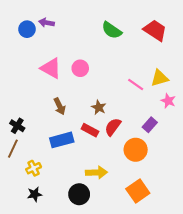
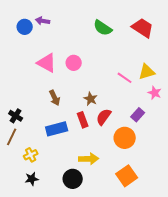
red rectangle: (90, 130) -> (83, 120), turned 42

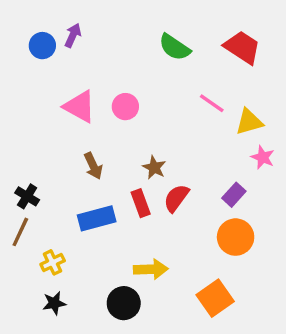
purple arrow: (43, 21) -> (73, 35), turned 104
pink line: (125, 78) -> (212, 103), moved
orange circle: (125, 138) -> (236, 237), moved

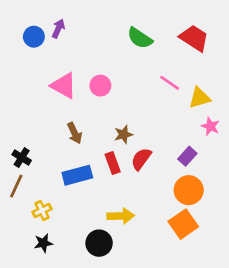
brown star: (154, 168) -> (123, 134), turned 30
orange square: (215, 298) -> (183, 224), moved

